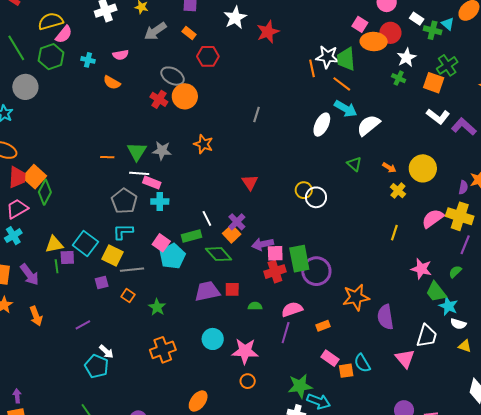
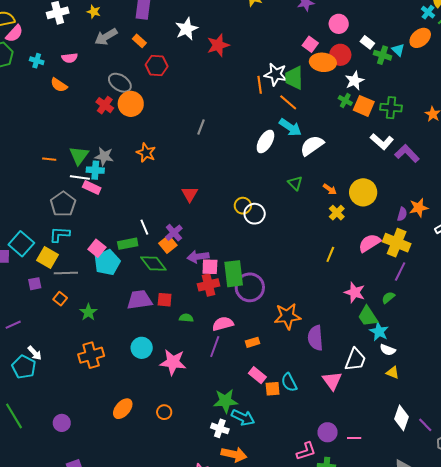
green cross: (447, 65) -> (391, 108), moved, turned 35
orange square: (434, 83) -> (364, 106), moved
cyan cross: (160, 202) -> (95, 170), moved
orange circle: (248, 381) -> (164, 412), moved

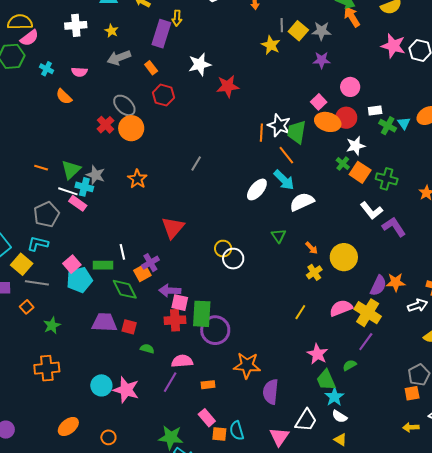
white rectangle: (367, 42) -> (375, 110), turned -56
red triangle: (190, 194) -> (173, 228), size x1.4
purple semicircle: (402, 214) -> (378, 286), size x1.5
cyan circle: (142, 348) -> (101, 385), moved

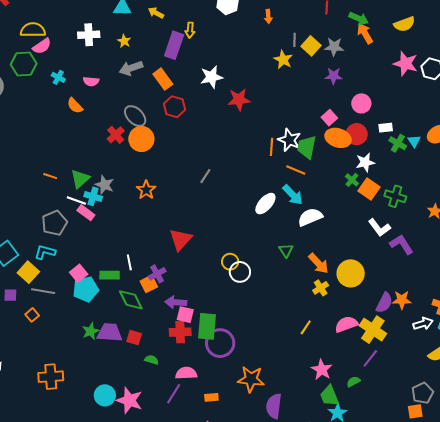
orange rectangle: (151, 68) -> (163, 79), size x1.5
orange line: (286, 155) -> (296, 170), turned -30
orange arrow: (312, 248) -> (319, 263), size x1.6
green star: (52, 325) -> (91, 331), moved

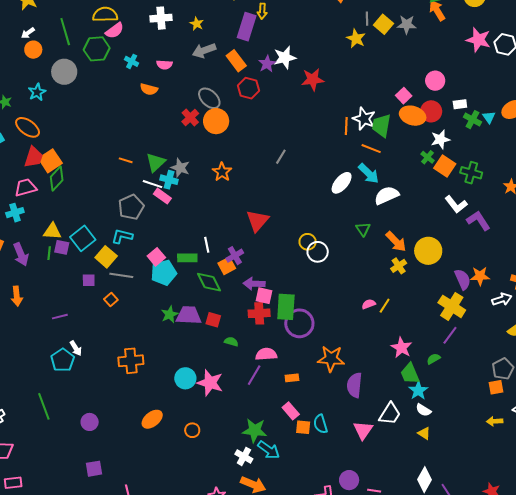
purple star: (334, 76) -> (267, 64), moved, turned -30
orange semicircle: (75, 106) -> (149, 89), turned -30
purple semicircle: (384, 303) -> (463, 279), turned -50
pink semicircle: (346, 324) -> (369, 304), moved, size x0.6

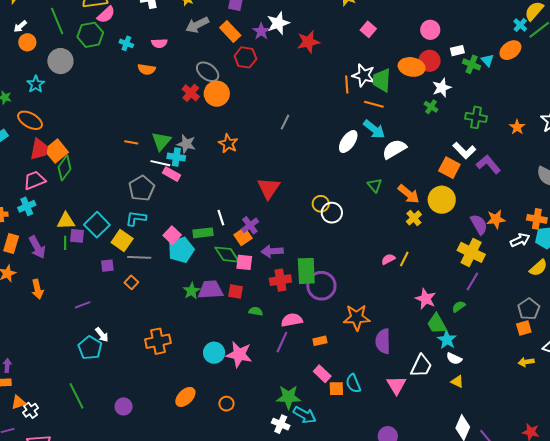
pink square: (404, 96) -> (368, 29), moved
orange square: (445, 166) -> (449, 168), moved
pink square: (264, 296) -> (244, 262), moved

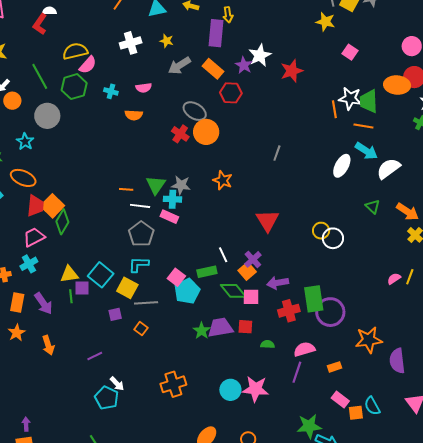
white line: (160, 163) -> (140, 206), moved

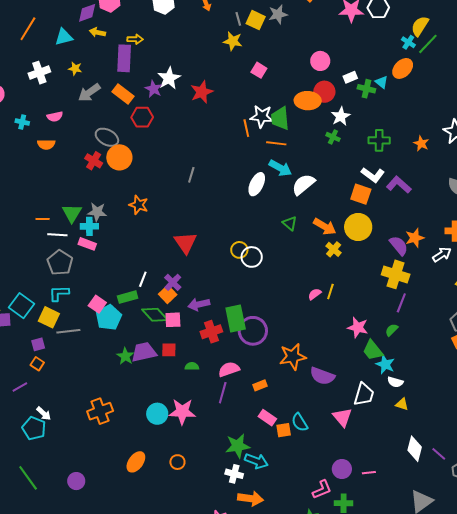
yellow arrow: (228, 15) -> (135, 39), turned -77
white line: (223, 255) -> (143, 279), turned 49
orange square: (141, 329) -> (37, 364), moved
purple semicircle: (397, 361) -> (322, 376), turned -60

